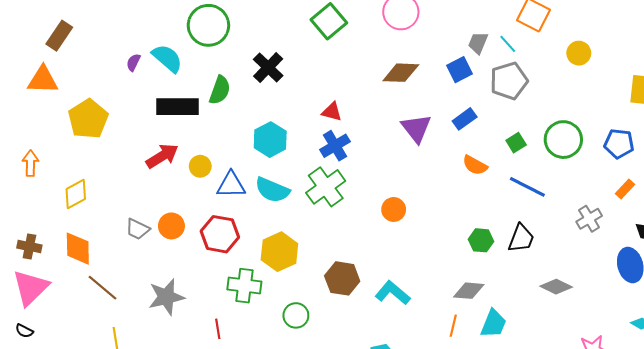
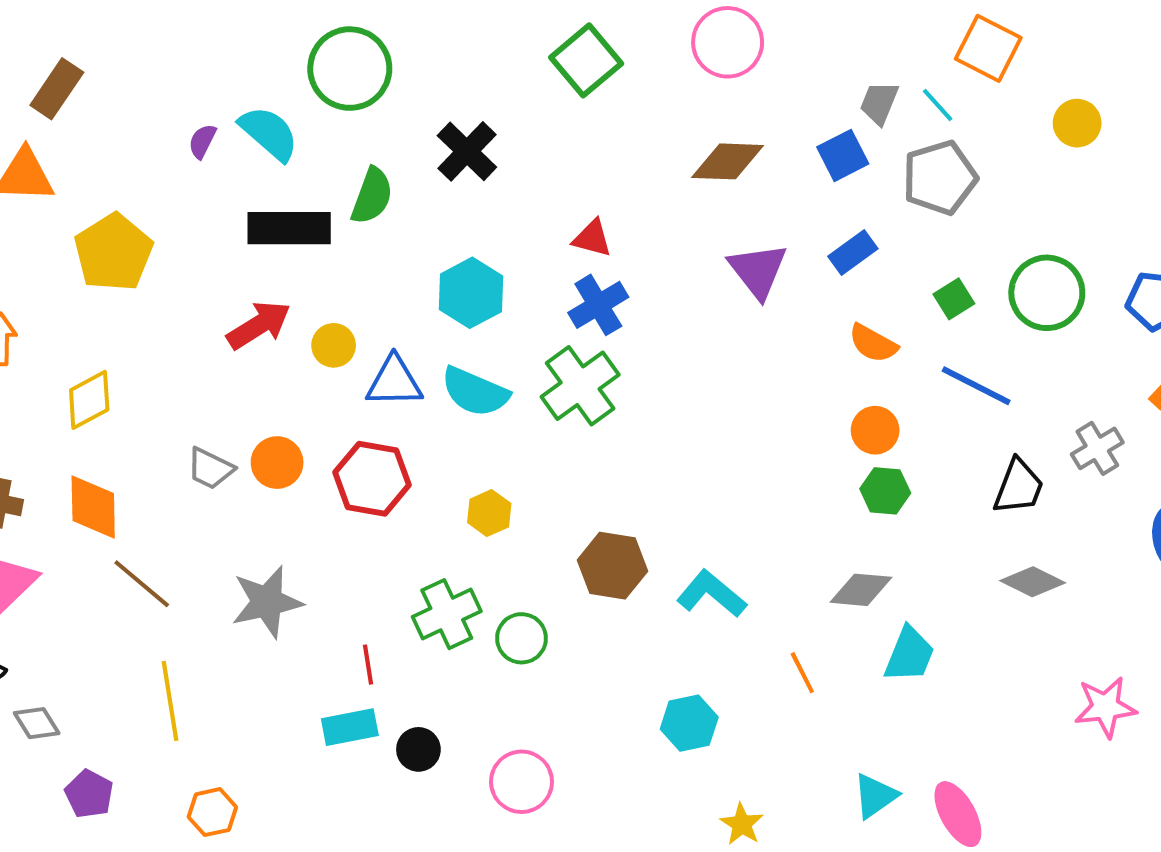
orange circle: (394, 209) -> (875, 430), moved
black trapezoid: (521, 238) -> (1019, 487), moved
yellow hexagon: (279, 252) -> (489, 513), size x0.6
green cross: (244, 286) -> (447, 614), moved, turned -32
orange line: (453, 326) -> (802, 673), moved, turned -40

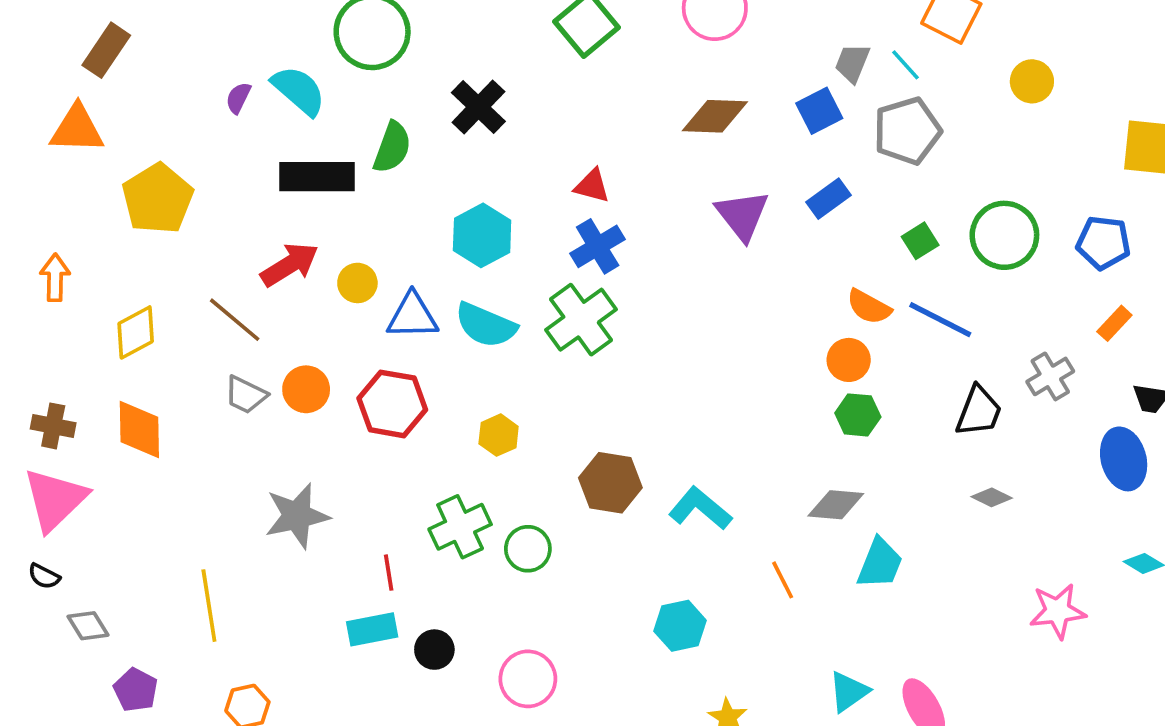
orange semicircle: (873, 343) -> (869, 307), moved
gray diamond: (1033, 582) -> (992, 497), size x0.7
brown line: (142, 584) -> (235, 320), moved

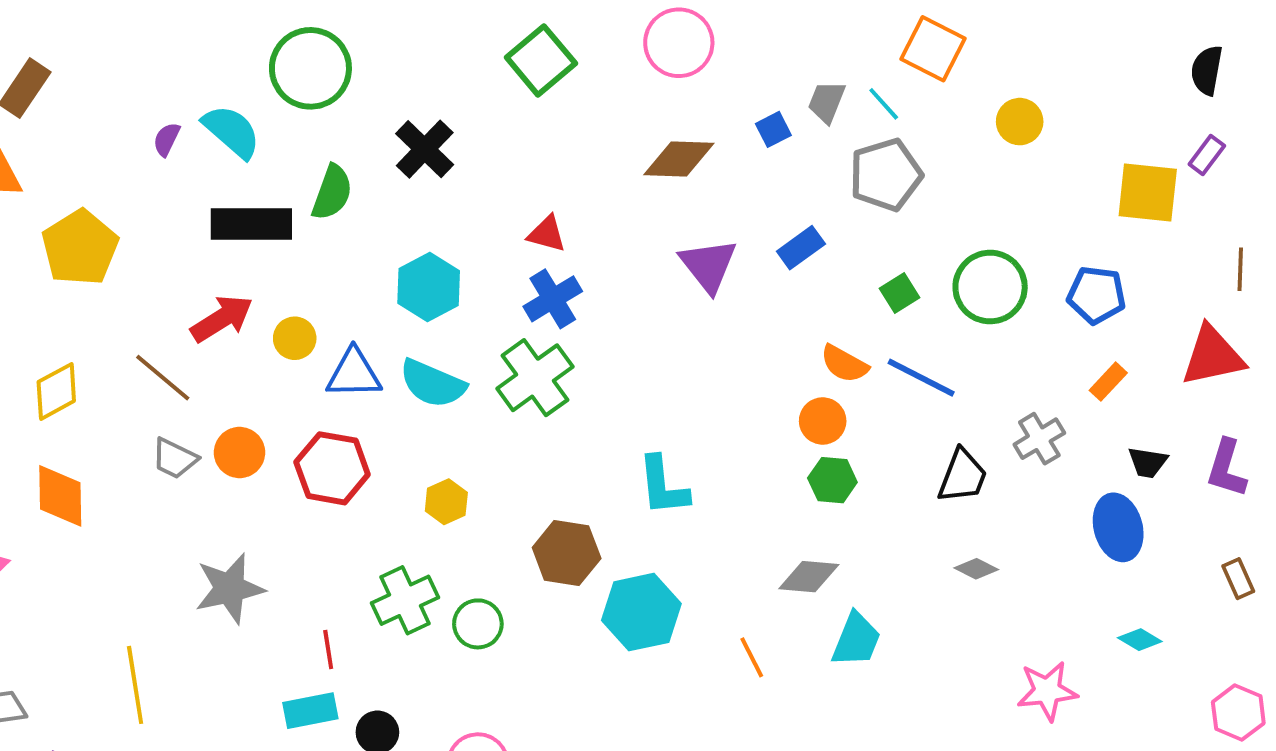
blue square: (819, 111) -> (773, 129), moved, size x0.7
cyan L-shape: (700, 508) -> (663, 486), moved, turned -136
cyan hexagon: (680, 626) -> (641, 612), moved, size x1.4

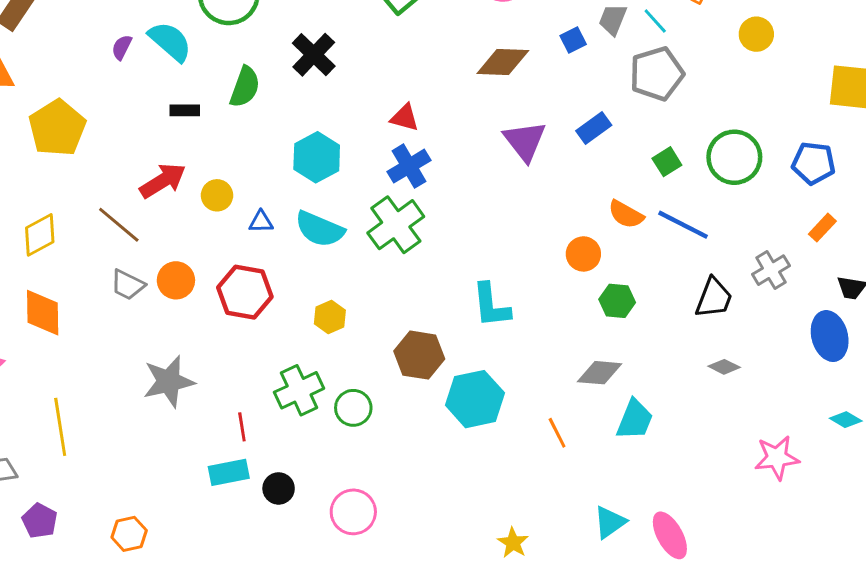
black rectangle: (251, 224) -> (185, 110), size x0.5
blue triangle: (354, 374) -> (261, 222), size x0.6
orange circle: (823, 421) -> (583, 254), moved
yellow line: (135, 685) -> (60, 427), moved

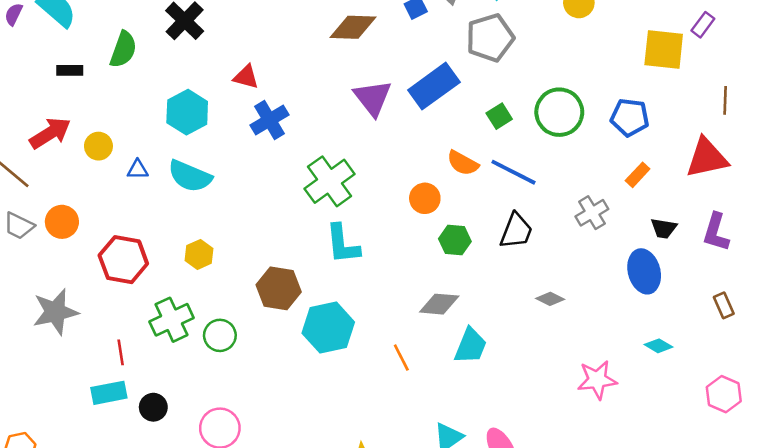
red triangle: (405, 118) -> (246, 77), moved
blue rectangle: (594, 128) -> (434, 86), size x1.6
green cross: (396, 225) -> (330, 181), moved
red hexagon: (245, 292) -> (123, 260), moved
black trapezoid: (714, 298) -> (516, 231), moved

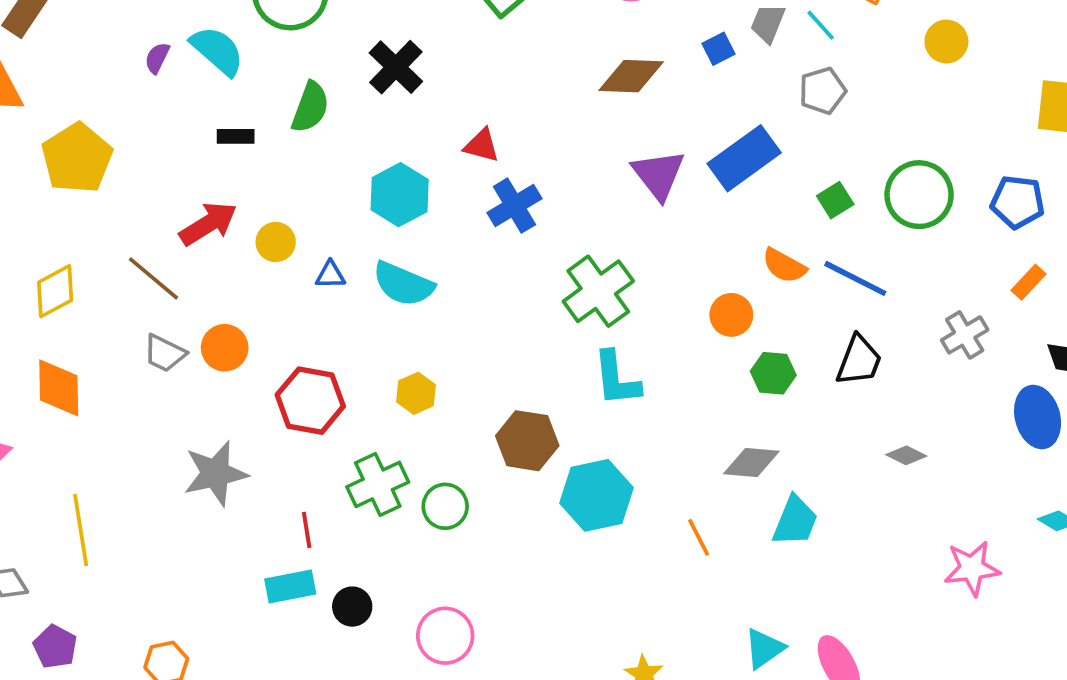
gray pentagon: (490, 38) -> (822, 91), size x0.7

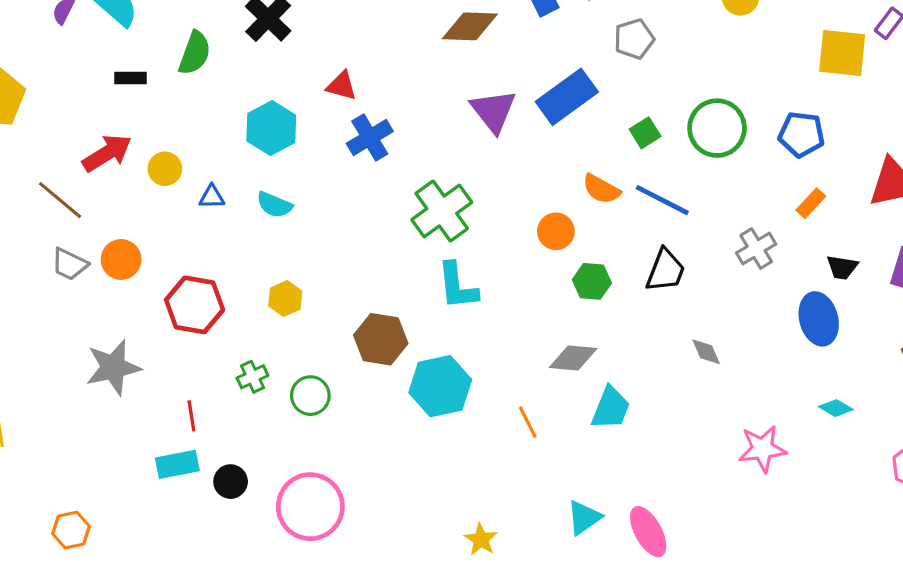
cyan semicircle: (403, 284) -> (274, 205), size x0.7
gray diamond: (906, 455) -> (706, 352), turned 40
green cross: (378, 484) -> (252, 377), size x0.6
pink circle: (445, 636) -> (310, 507), size x1.4

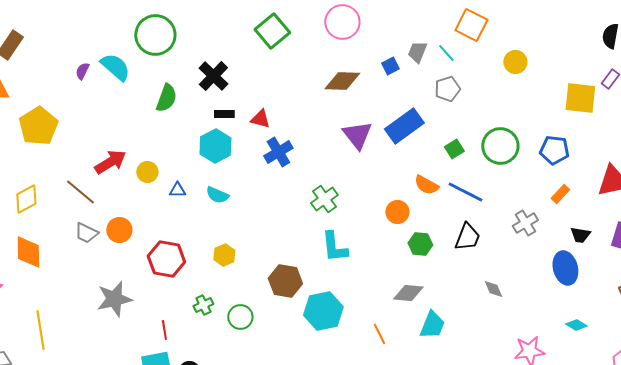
black rectangle: (130, 78) -> (224, 114), moved
green cross: (442, 211) -> (324, 199), size x0.7

